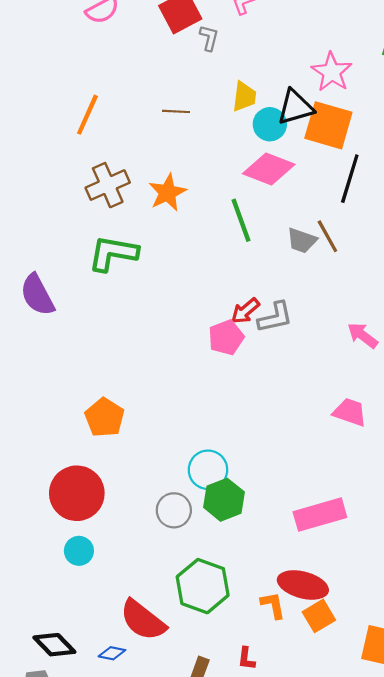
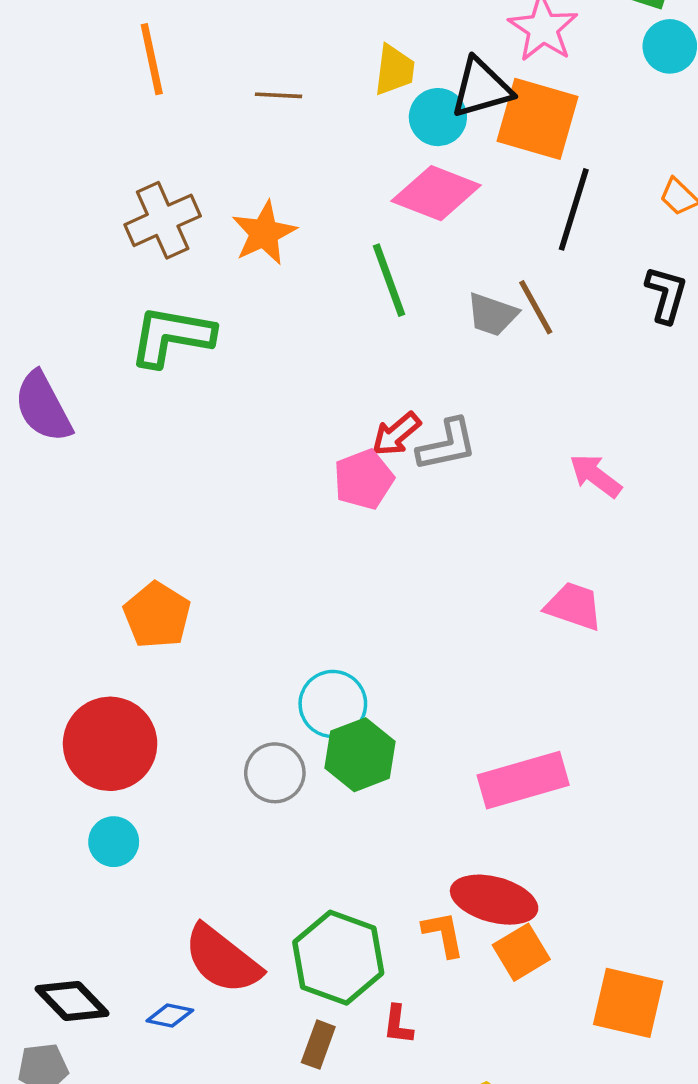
orange line: (87, 115) -> (152, 59), moved, turned -36
green hexagon: (203, 586) -> (338, 958), moved

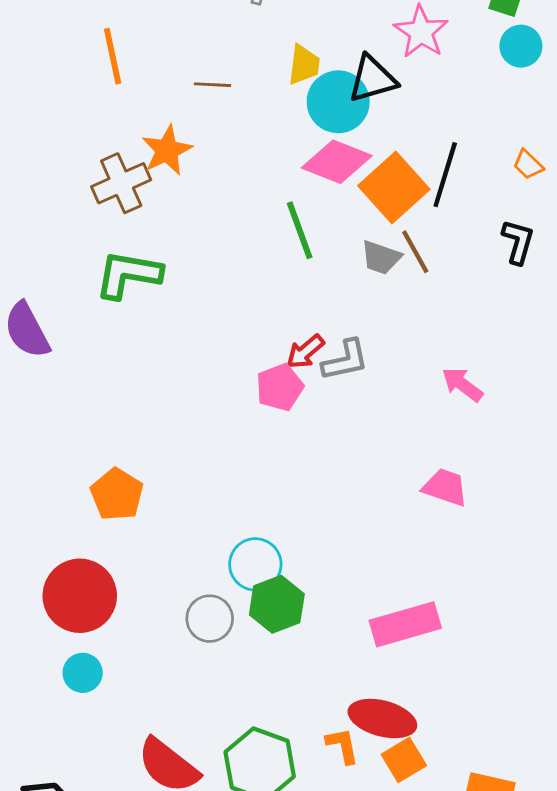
cyan circle: (438, 117) -> (338, 102), size x1.4
orange square: (538, 119) -> (394, 187), moved, turned 32
orange star: (264, 233) -> (167, 150), moved

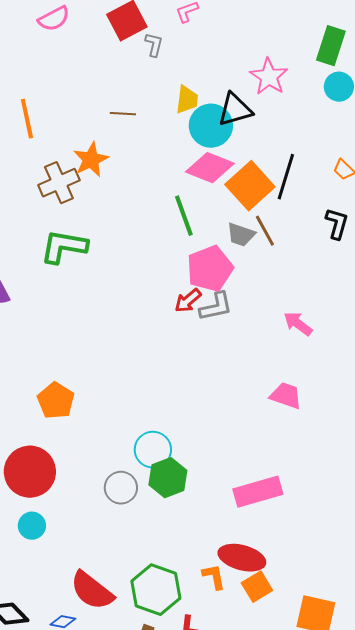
orange line: (113, 56) -> (27, 119), moved
pink pentagon: (280, 387) -> (210, 269), moved, size x1.4

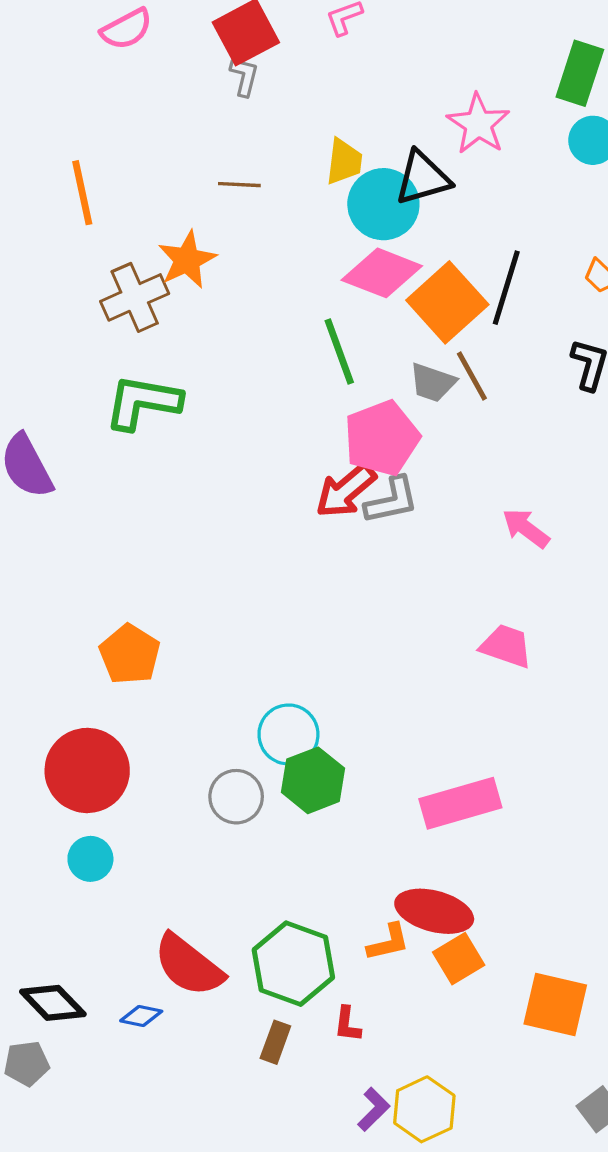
gray L-shape: (154, 45) -> (244, 76), moved
red arrow: (188, 301) -> (346, 491), size x1.4
orange L-shape: (214, 577) -> (388, 942), turned 88

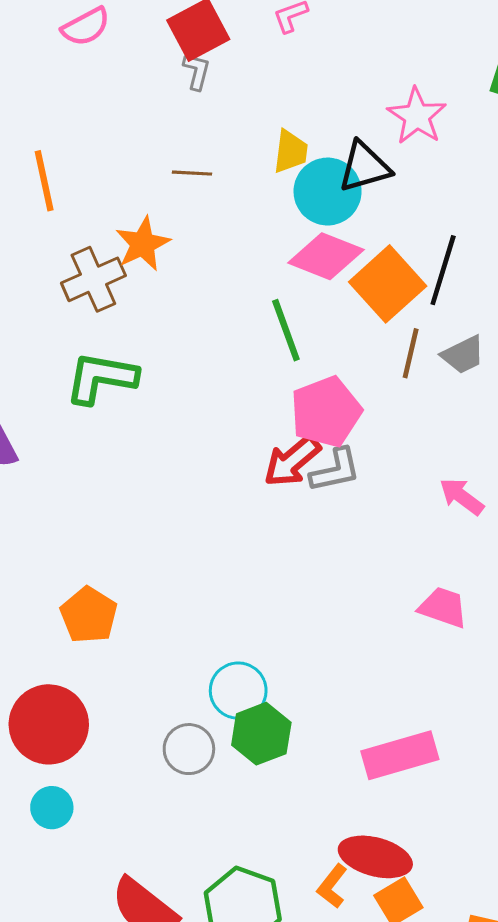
brown line: (472, 376) -> (411, 353), turned 42
gray trapezoid: (433, 383) -> (463, 355), moved, turned -45
orange L-shape: (388, 942) -> (332, 886), turned 141

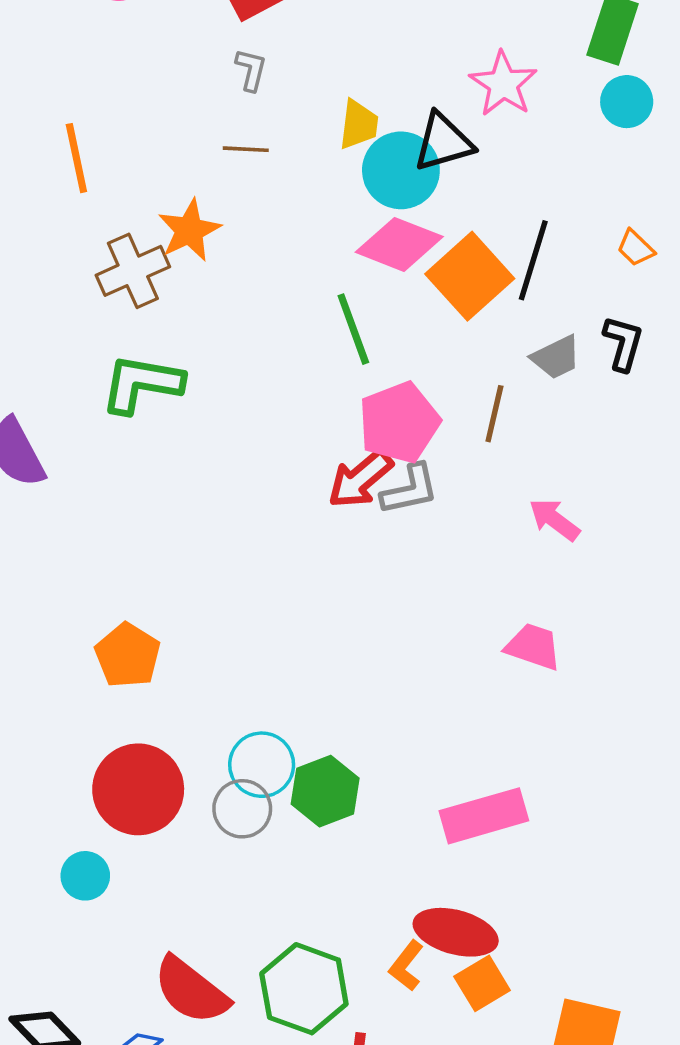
gray L-shape: (197, 71) -> (251, 70), moved
brown line: (411, 353) -> (494, 414), moved
cyan circle: (238, 691) -> (262, 765), moved
red circle: (49, 724) -> (138, 789), moved

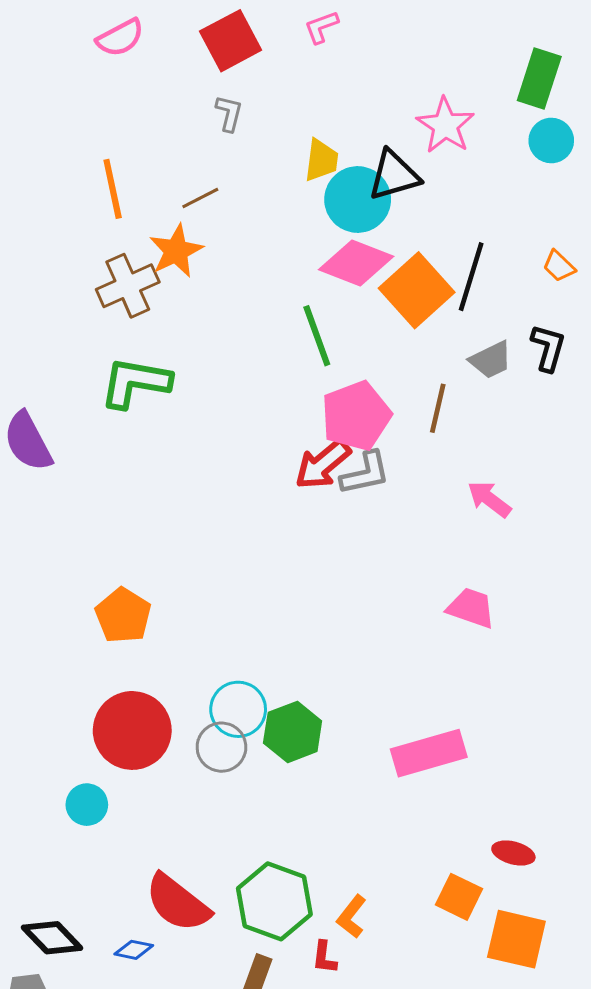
brown line: (246, 149) -> (200, 198), moved, turned -30
orange line: (76, 158) -> (113, 189), moved
red ellipse: (456, 932) -> (513, 853), moved, size x0.6
orange L-shape: (406, 966) -> (352, 917), moved
orange square: (482, 983) -> (459, 897), moved, turned -33

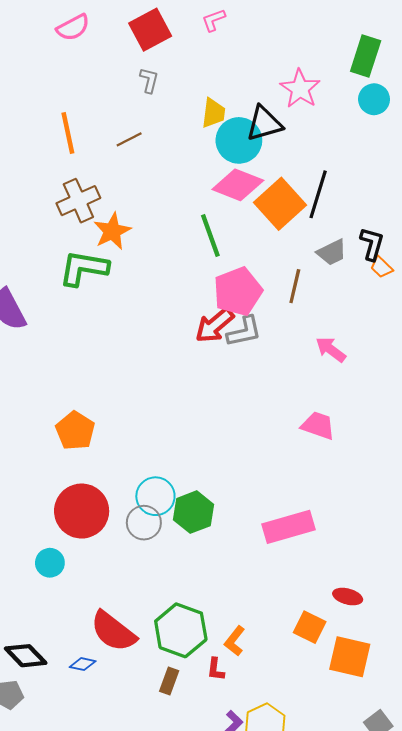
orange star: (176, 251) -> (112, 231), moved
orange trapezoid: (559, 266) -> (381, 267), moved

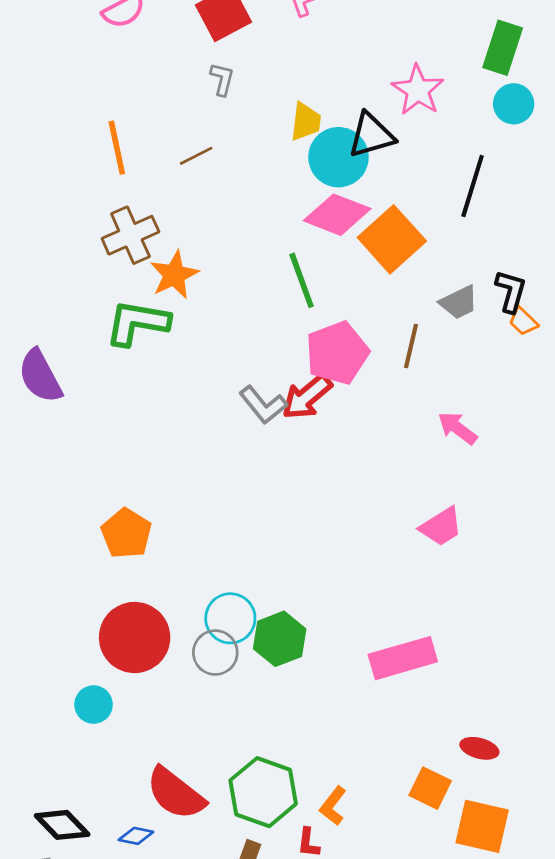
black line: (318, 194) -> (473, 186), moved
gray L-shape: (244, 332) -> (263, 405), moved, turned 63
pink trapezoid: (318, 425) -> (441, 527), turned 129

